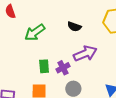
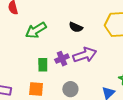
purple cross: (63, 68) -> (62, 59), moved

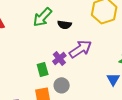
green arrow: (36, 30) -> (42, 17), moved
gray circle: (70, 89) -> (62, 85), moved

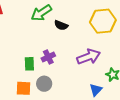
purple arrow: (80, 49) -> (89, 57), moved

